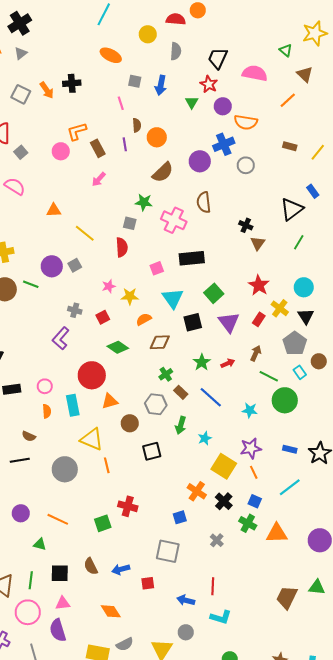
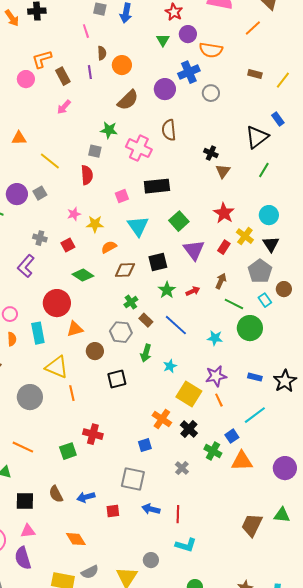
green triangle: (192, 102) -> (163, 40), moved
black square: (193, 322) -> (158, 262), moved
blue square: (255, 501) -> (232, 436), moved, turned 32
blue arrow: (186, 600) -> (151, 509), moved

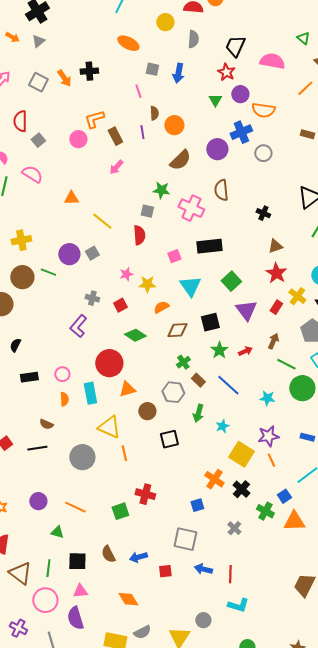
brown triangle: (223, 171) -> (275, 246), moved, turned 35

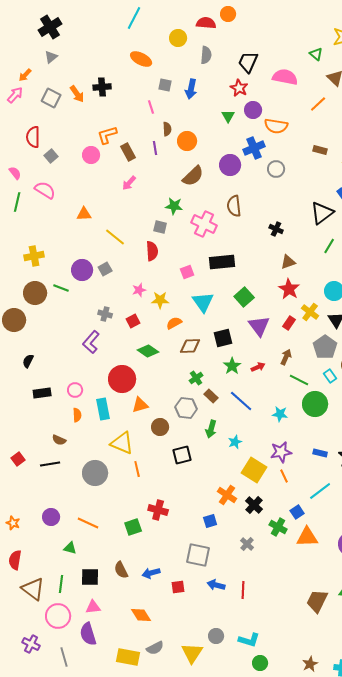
orange arrow: (12, 37) -> (25, 75), moved, turned 104
cyan L-shape: (238, 605) -> (249, 640), moved

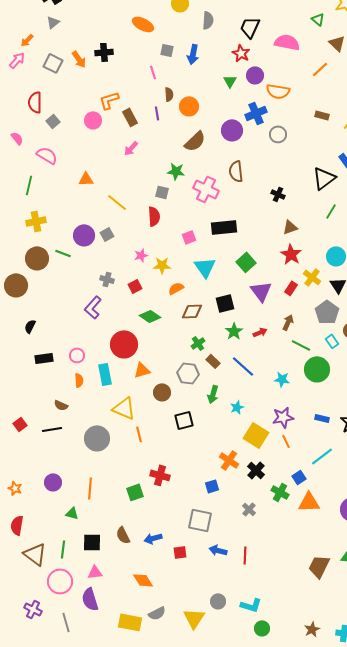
green line: (17, 202) -> (29, 185), moved
orange line: (88, 523) -> (90, 488), turned 70

